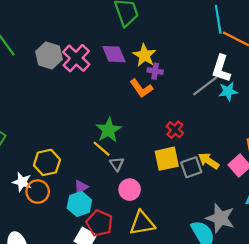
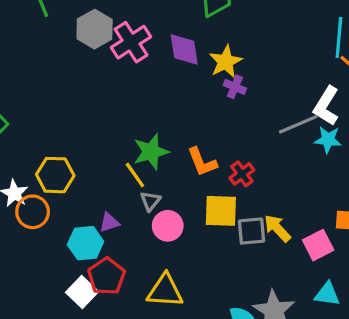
orange L-shape: (141, 88) -> (202, 162), moved
purple triangle: (81, 187) -> (109, 222), moved
pink circle: (130, 190) -> (168, 226), moved

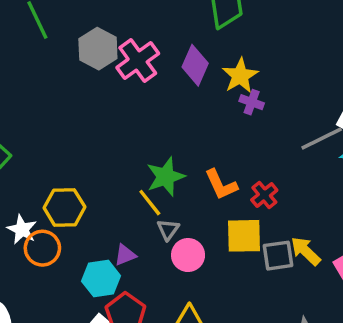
purple diamond: (184, 50) -> (195, 65), turned 36

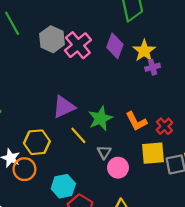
purple cross: (252, 102) -> (153, 67), turned -32
yellow line: (150, 203) -> (78, 135), moved
purple triangle: (125, 255) -> (64, 107), moved, size x1.6

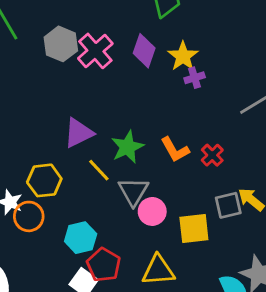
gray triangle: (104, 152) -> (133, 191), size x1.6
yellow square: (153, 153) -> (194, 228), moved

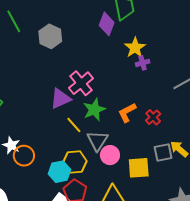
pink cross: (95, 51) -> (81, 83), moved
purple diamond: (144, 51) -> (107, 24), moved
orange L-shape: (175, 150) -> (127, 113), turned 90
yellow hexagon: (44, 180) -> (75, 162), moved

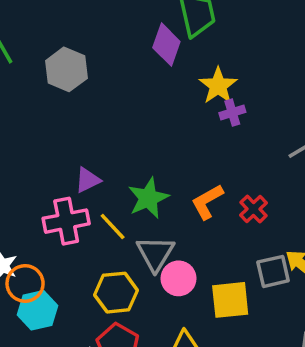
pink cross: (81, 83) -> (66, 221), moved, turned 30
purple triangle: (61, 99) -> (88, 180), size x0.7
cyan hexagon: (59, 172) -> (37, 310), moved

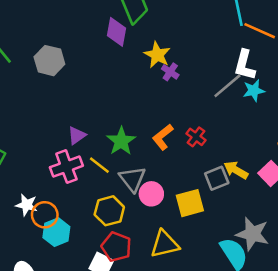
purple cross: (232, 113) -> (170, 72), turned -30

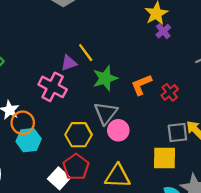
yellow line: (99, 165) -> (86, 53), moved
pink cross: (66, 167) -> (53, 87), turned 32
yellow square: (190, 203) -> (164, 158), moved

